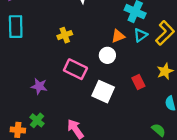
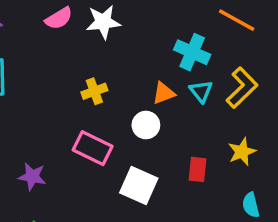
yellow cross: (65, 35) -> (94, 91), moved
cyan triangle: (140, 35) -> (201, 91), turned -32
red rectangle: (138, 82) -> (197, 169), turned 32

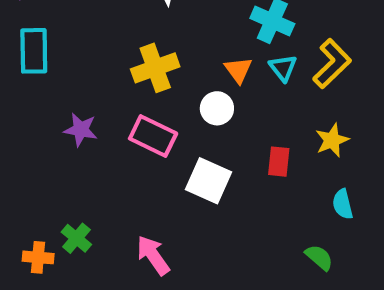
yellow cross: (94, 91) -> (155, 68), size x1.5
orange triangle: (164, 93) -> (238, 70), turned -45
purple star: (32, 177) -> (81, 130), moved

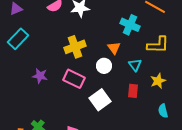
cyan rectangle: (34, 51) -> (18, 39), turned 45
yellow L-shape: (332, 64) -> (158, 45), turned 45
cyan triangle: (283, 68) -> (135, 65), moved
white square: (208, 181) -> (100, 100), turned 30

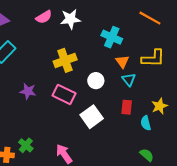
cyan cross: (130, 25) -> (112, 37), moved
orange triangle: (114, 48) -> (122, 62), moved
yellow star: (158, 81) -> (159, 106), moved
cyan semicircle: (163, 111) -> (146, 123), moved

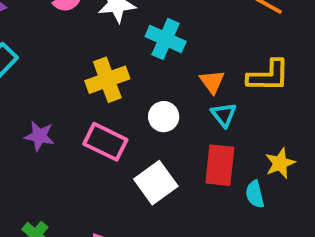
cyan cross: (112, 37) -> (166, 39), moved
red rectangle: (127, 107) -> (220, 165), size x1.5

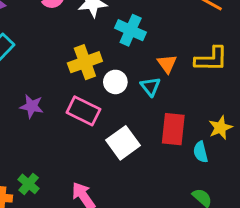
cyan triangle: (224, 115) -> (150, 87), moved
white circle: (164, 117) -> (115, 82), moved

